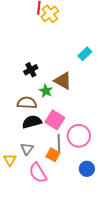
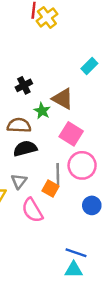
pink square: (55, 120) -> (71, 134), moved

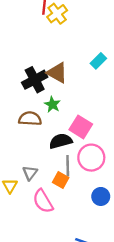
black cross: (24, 85) -> (35, 80), size x1.5
brown triangle: (63, 99) -> (57, 73), moved
black semicircle: (25, 148) -> (61, 141), moved

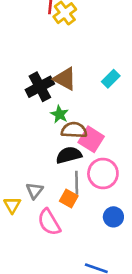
cyan rectangle: (98, 61) -> (111, 79), moved
brown semicircle: (30, 119) -> (74, 130), moved

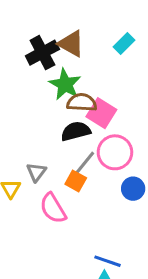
green star: (60, 114) -> (65, 84), size x1.5
gray line: (77, 183) -> (85, 163), turned 40
blue circle: (113, 217) -> (133, 189), moved

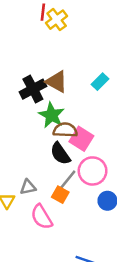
black semicircle: (76, 131) -> (60, 154), turned -110
gray triangle: (36, 172) -> (28, 187), turned 42

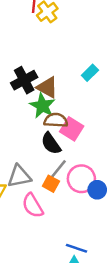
brown triangle: (57, 82) -> (47, 87), moved
pink circle: (93, 171) -> (81, 179), moved
gray triangle: (28, 187) -> (19, 176), size x1.5

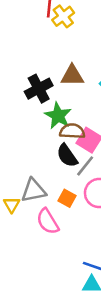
brown triangle: (47, 87) -> (72, 76), moved, turned -30
gray line: (58, 169) -> (85, 166), moved

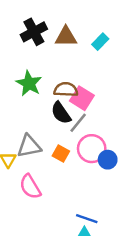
black cross: (39, 89) -> (34, 32), moved
green star: (58, 116) -> (29, 83), moved
pink semicircle: (48, 221) -> (30, 187), moved

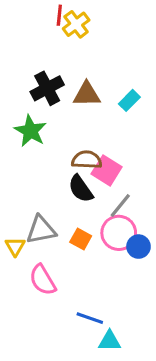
green star: (29, 83) -> (30, 131), moved
gray line: (78, 123) -> (120, 205), moved
blue line: (87, 219) -> (90, 318), moved

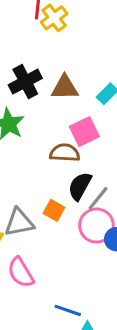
pink square: (107, 170) -> (84, 132), moved, turned 32
black semicircle: (81, 189) -> (80, 186), moved, turned 64
orange square: (81, 239) -> (54, 210), moved

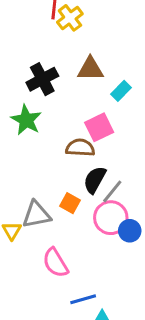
brown triangle: (65, 88) -> (90, 69), moved
pink semicircle: (21, 273) -> (55, 263), moved
blue line: (68, 310) -> (83, 299), turned -35

